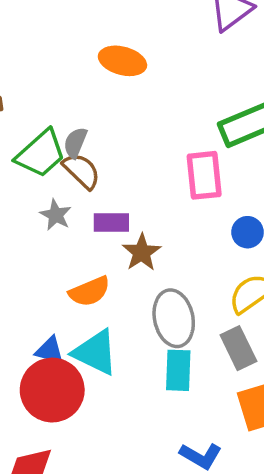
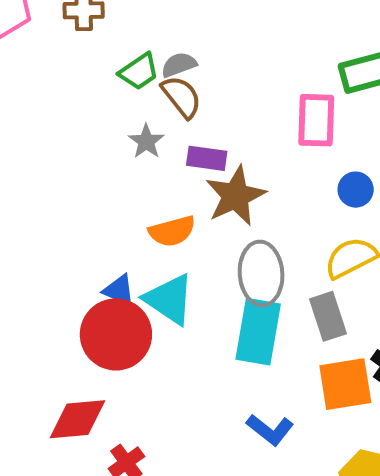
gray semicircle: (75, 143) -> (179, 65), turned 40
green trapezoid: (41, 154) -> (139, 72), size x0.7
brown star: (142, 252) -> (235, 196), size x1.4
cyan rectangle: (178, 370) -> (258, 332), size x1.4

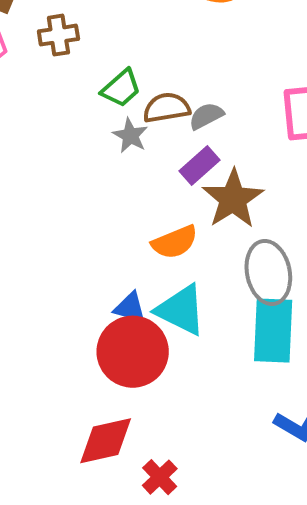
gray semicircle: (179, 65) -> (206, 116), moved
brown semicircle: (181, 97) -> (167, 108), turned -54
gray star: (146, 141) -> (130, 136), moved
purple rectangle: (207, 158) -> (200, 166), turned -42

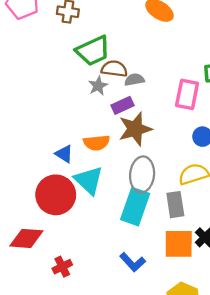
green trapezoid: (121, 88) -> (93, 51), size x1.5
gray star: (130, 136) -> (98, 86), moved
blue triangle: (130, 308) -> (64, 154), moved
red cross: (160, 477) -> (62, 267), moved

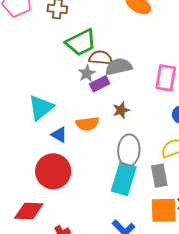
gray semicircle: (134, 80) -> (119, 67), size x1.5
purple rectangle: (123, 105) -> (100, 84), moved
brown star: (135, 129) -> (121, 110), size x0.6
cyan triangle: (89, 180) -> (41, 108), moved, turned 40

